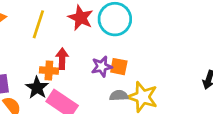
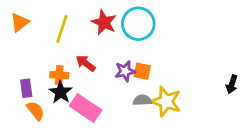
red arrow: (62, 59) -> (86, 63), turned -54
orange cross: (49, 71) -> (59, 75), moved

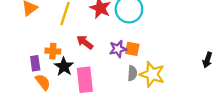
orange cross: (59, 75) -> (53, 51), moved
gray semicircle: (142, 100) -> (132, 73), turned 96
pink rectangle: (86, 108) -> (85, 80), turned 50

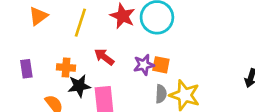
purple rectangle: (35, 63) -> (26, 69), moved
black star: (64, 67) -> (79, 86), turned 30

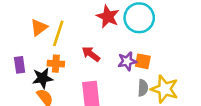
orange triangle: (38, 16) -> (39, 27), moved
yellow line: (80, 23) -> (58, 33), moved
black star: (79, 86) -> (43, 78), moved

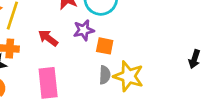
purple star: (127, 61) -> (84, 30), moved

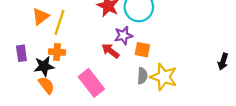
red arrow: (48, 38) -> (110, 51), moved
pink rectangle: (48, 83) -> (91, 83), turned -32

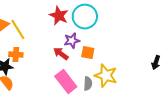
yellow line: (59, 22) -> (18, 30), turned -50
gray semicircle: (142, 76) -> (88, 84), moved
pink rectangle: (91, 83) -> (66, 82), moved

